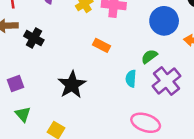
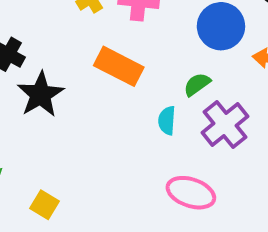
orange rectangle: (101, 45) -> (119, 66), size x1.6
black star: (72, 85) -> (40, 94), moved

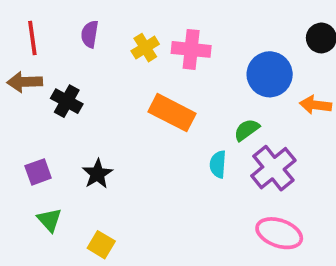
black star: (40, 94) -> (97, 174), moved, size x0.7
pink ellipse: (191, 193) -> (279, 233), moved

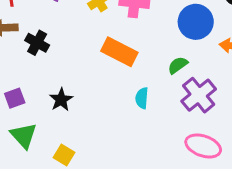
cyan semicircle: (218, 164) -> (142, 98), moved
green triangle: (50, 220) -> (24, 136), size x1.4

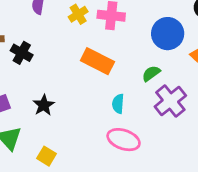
pink ellipse: (203, 146) -> (124, 140), moved

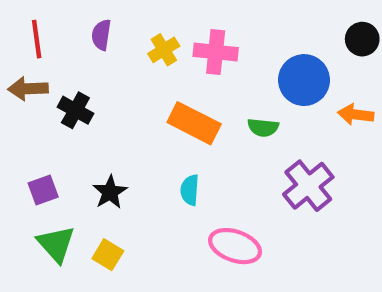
green semicircle: (151, 73) -> (263, 127), moved, turned -138
cyan semicircle: (118, 104) -> (190, 190), moved
yellow square: (46, 156) -> (108, 255), moved

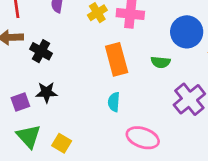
orange rectangle: (194, 123) -> (117, 59), turned 48
black star: (110, 192) -> (46, 92), moved, turned 30

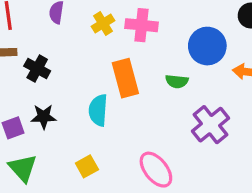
cyan semicircle: (114, 102) -> (98, 110), moved, size x1.4
pink ellipse: (143, 138) -> (156, 170), turned 32
yellow square: (62, 143) -> (87, 166), moved, turned 30

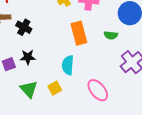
cyan semicircle: (98, 110) -> (68, 65), moved
green triangle: (23, 168) -> (29, 89), moved

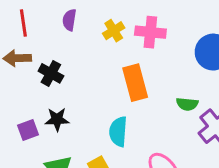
green semicircle: (111, 35) -> (187, 104), moved

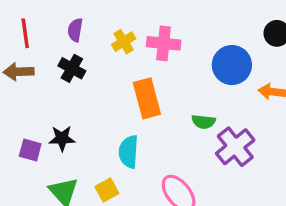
black cross: (51, 73) -> (72, 68), moved
purple square: (28, 130) -> (30, 150), turned 35

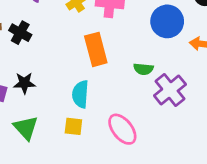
black cross: (72, 68) -> (20, 33), moved
yellow square: (107, 190) -> (73, 126), moved, turned 36

